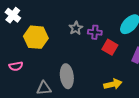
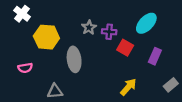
gray ellipse: (67, 76) -> (74, 59), moved
yellow arrow: (113, 84) -> (128, 87), turned -36

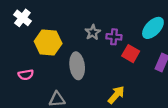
yellow arrow: (128, 87) -> (116, 95), moved

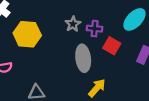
gray ellipse: (77, 66) -> (83, 58), moved

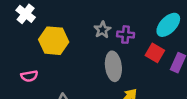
red square: (112, 46) -> (155, 53), moved

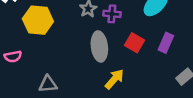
red square: (155, 53) -> (135, 43), moved

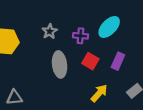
purple cross: (112, 14) -> (80, 36), moved
yellow arrow: (114, 79) -> (99, 93), moved

